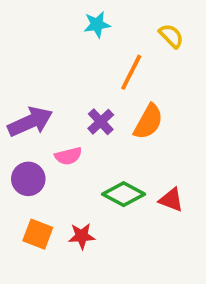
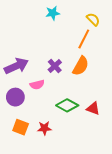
orange line: (131, 72) -> (84, 39), moved

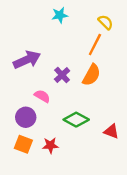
purple arrow: (16, 66) -> (27, 60), moved
pink semicircle: (37, 85) -> (42, 96), turned -136
purple circle: (15, 97) -> (26, 117), moved
red triangle: (93, 108) -> (111, 131), moved

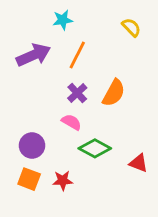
cyan star: (60, 15) -> (63, 20), moved
orange line: (95, 44) -> (77, 55), moved
purple arrow: (27, 60) -> (33, 55), moved
pink semicircle: (42, 96) -> (71, 122), moved

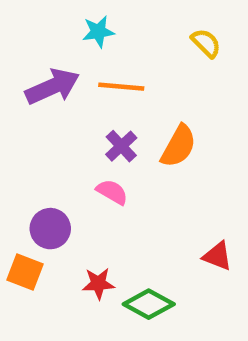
orange line: (77, 55) -> (121, 87), turned 68
green diamond: (95, 148) -> (149, 304), moved
orange square: (29, 179) -> (25, 272), moved

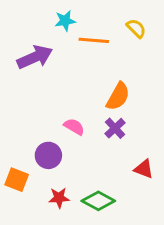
orange line: (121, 87) -> (94, 40), moved
purple cross: (121, 146) -> (115, 128), moved
purple circle: (50, 229) -> (48, 155), moved
red star: (98, 284) -> (59, 198), moved

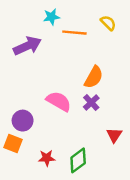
pink semicircle: (74, 127) -> (59, 101), size x1.5
purple circle: (48, 155) -> (23, 121), moved
red triangle: (144, 169) -> (114, 135), turned 42
green diamond: (98, 201) -> (78, 160), turned -65

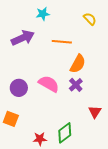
orange line: (74, 33) -> (62, 42), moved
purple circle: (23, 121) -> (19, 88), moved
red star: (47, 158) -> (40, 139), moved

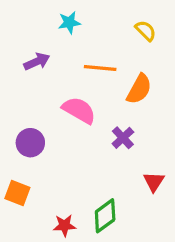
purple arrow: (23, 38) -> (37, 61), size x0.7
orange semicircle: (78, 64) -> (139, 89), moved
pink semicircle: (49, 84) -> (79, 110), moved

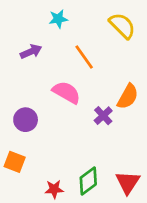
yellow semicircle: (146, 31) -> (122, 26), size x1.5
orange line: (100, 68) -> (84, 57), turned 50
orange semicircle: (139, 89) -> (128, 97), moved
red triangle: (154, 182) -> (128, 182), moved, size x1.4

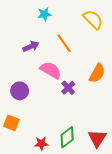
purple arrow: (31, 52) -> (31, 46), moved
purple cross: (103, 116) -> (68, 88), moved

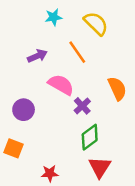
yellow semicircle: (93, 19) -> (96, 23), moved
orange semicircle: (97, 73) -> (117, 88), turned -54
green diamond: (67, 137) -> (90, 137), moved
red triangle: (97, 138) -> (100, 167), moved

